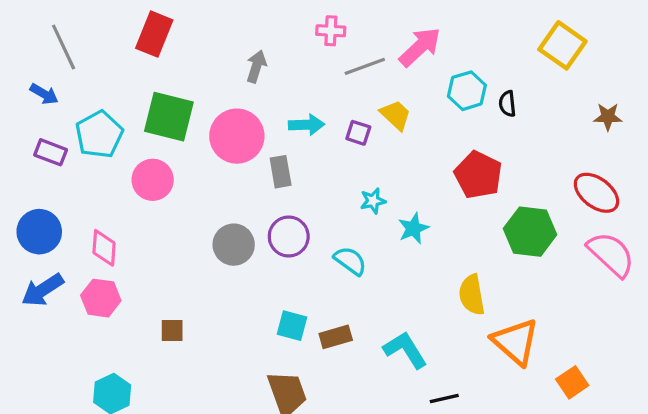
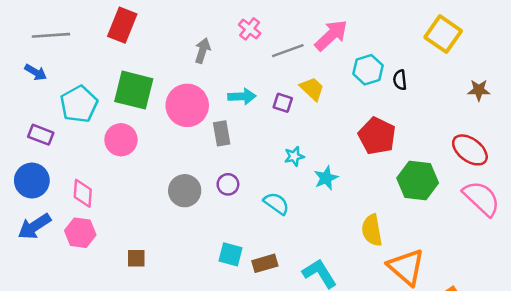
pink cross: (331, 31) -> (250, 29), moved, turned 35
gray line: (64, 47) -> (51, 35), turned -69
purple rectangle: (51, 152) -> (41, 135), moved
purple circle: (289, 236) -> (228, 184), size x0.7

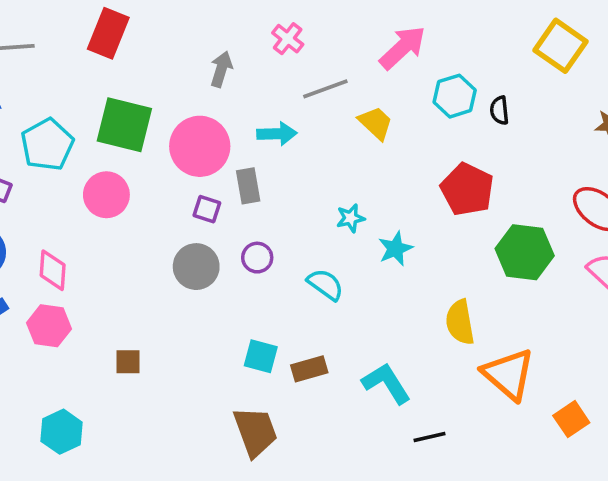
gray line: (288, 51) -> (325, 89), moved
purple square: (283, 103) -> (207, 209), moved

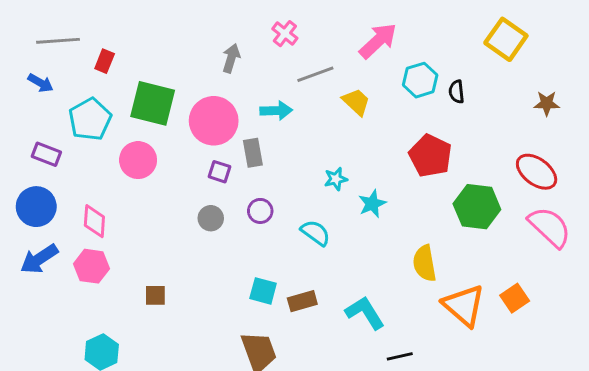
red rectangle: (108, 33) -> (105, 61), moved, size x0.6
gray circle: (196, 267) -> (211, 218), size x0.7
orange square: (571, 419) -> (515, 298), moved

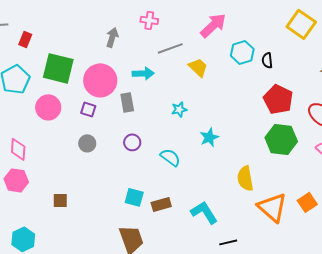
pink cross: (285, 34) -> (149, 20), turned -30
red pentagon: (430, 156) -> (278, 99), moved
purple square: (219, 172) -> (88, 109), moved
cyan star: (336, 179) -> (179, 109), moved
gray circle: (211, 218) -> (87, 143), moved

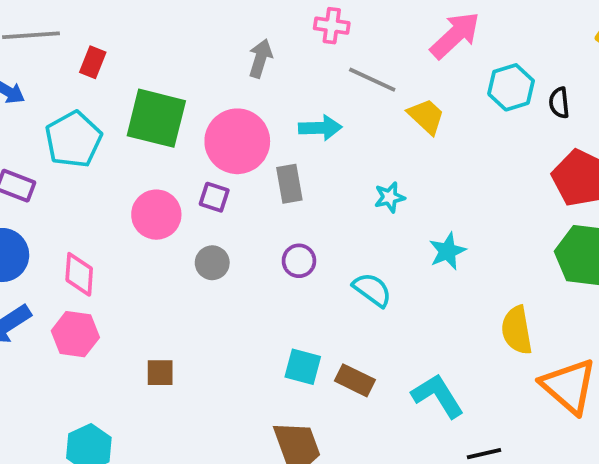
gray line: (170, 48) -> (372, 80), turned 45
pink circle: (48, 107) -> (156, 215), moved
brown rectangle: (161, 204) -> (355, 380), turned 42

